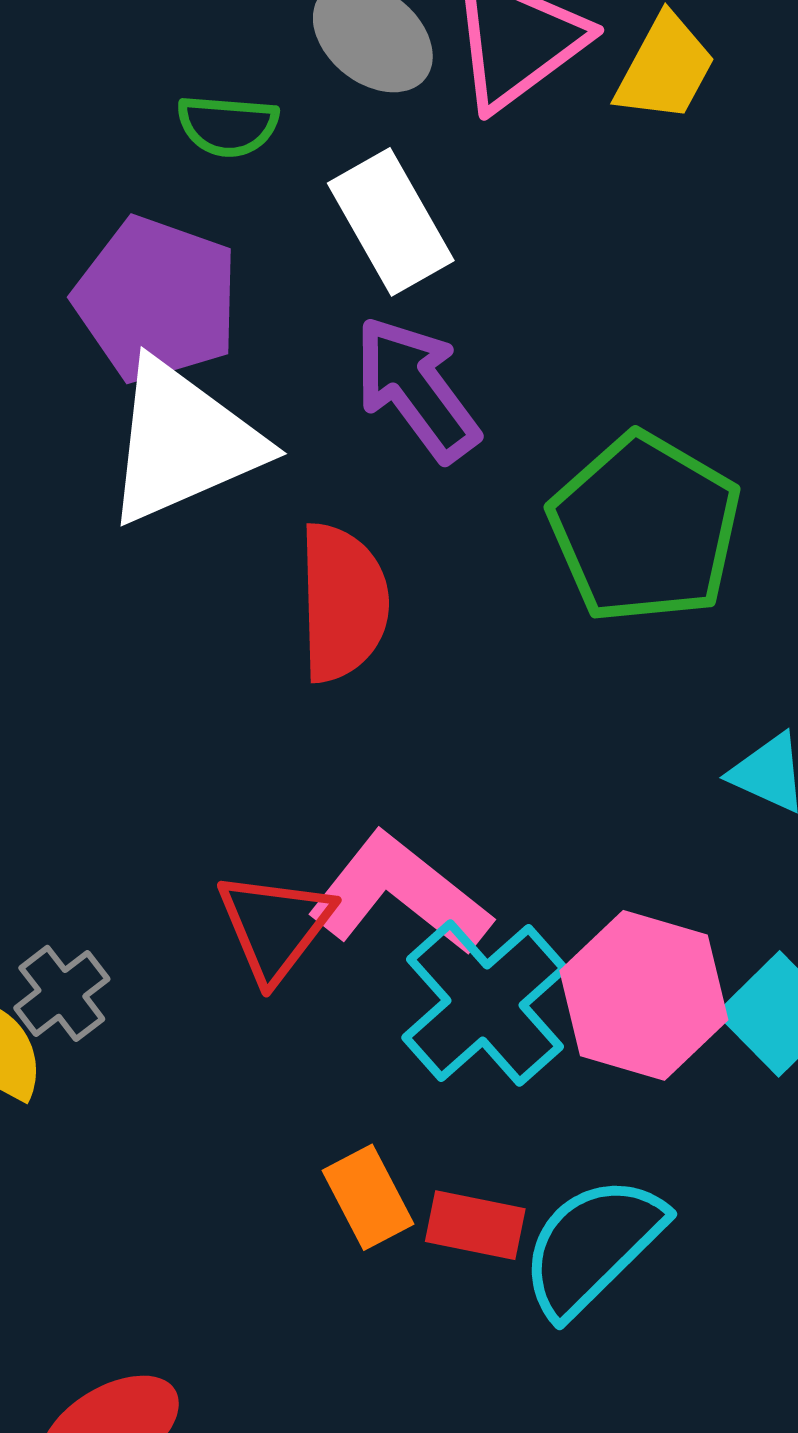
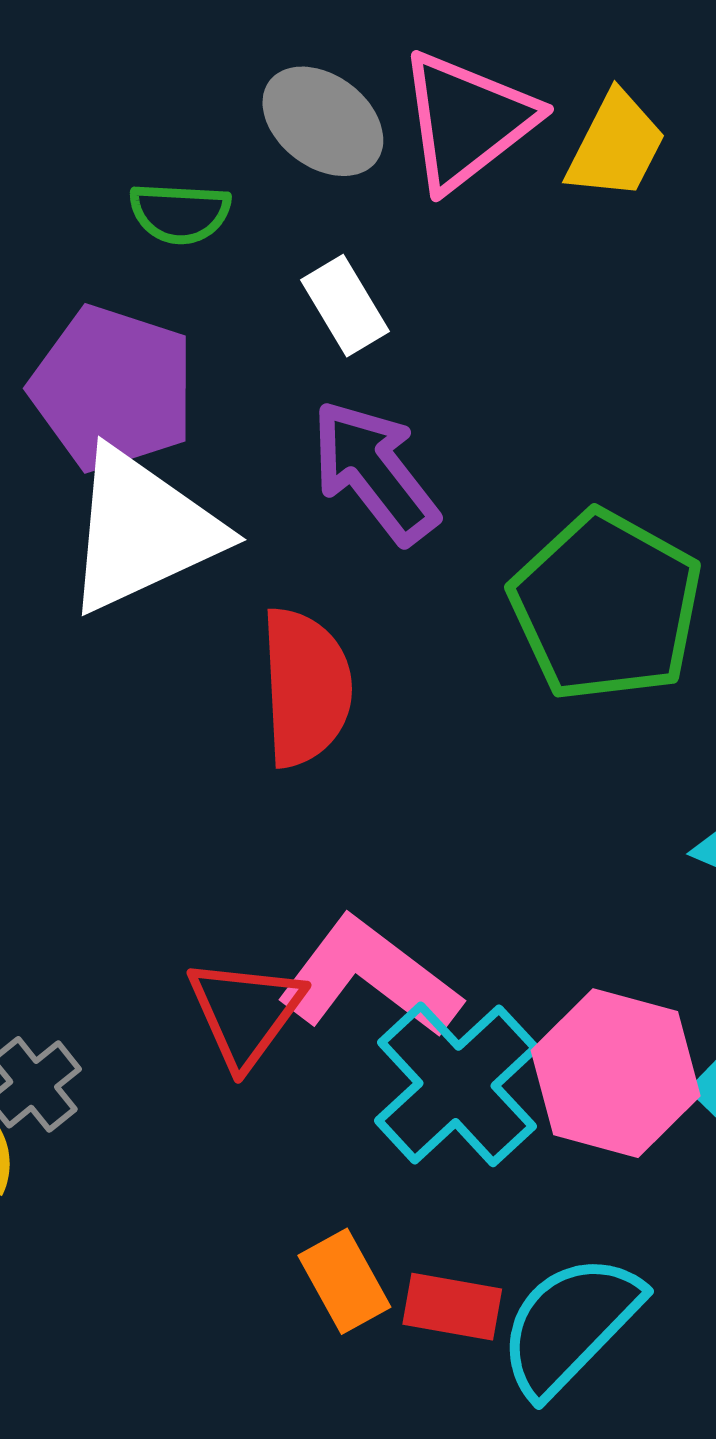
white rectangle: (391, 222) -> (345, 306), size x0.7

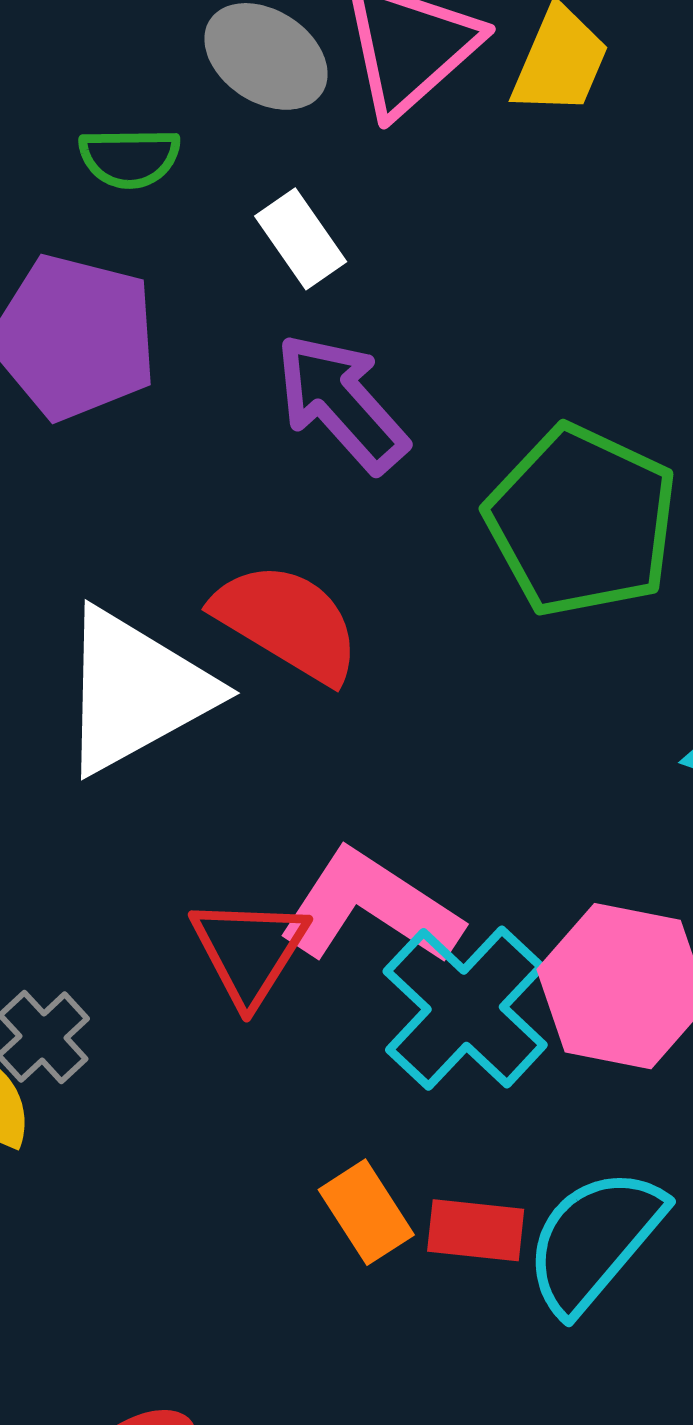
white triangle: (142, 531) -> (135, 691), moved
red semicircle: (306, 687) -> (287, 622), turned -52

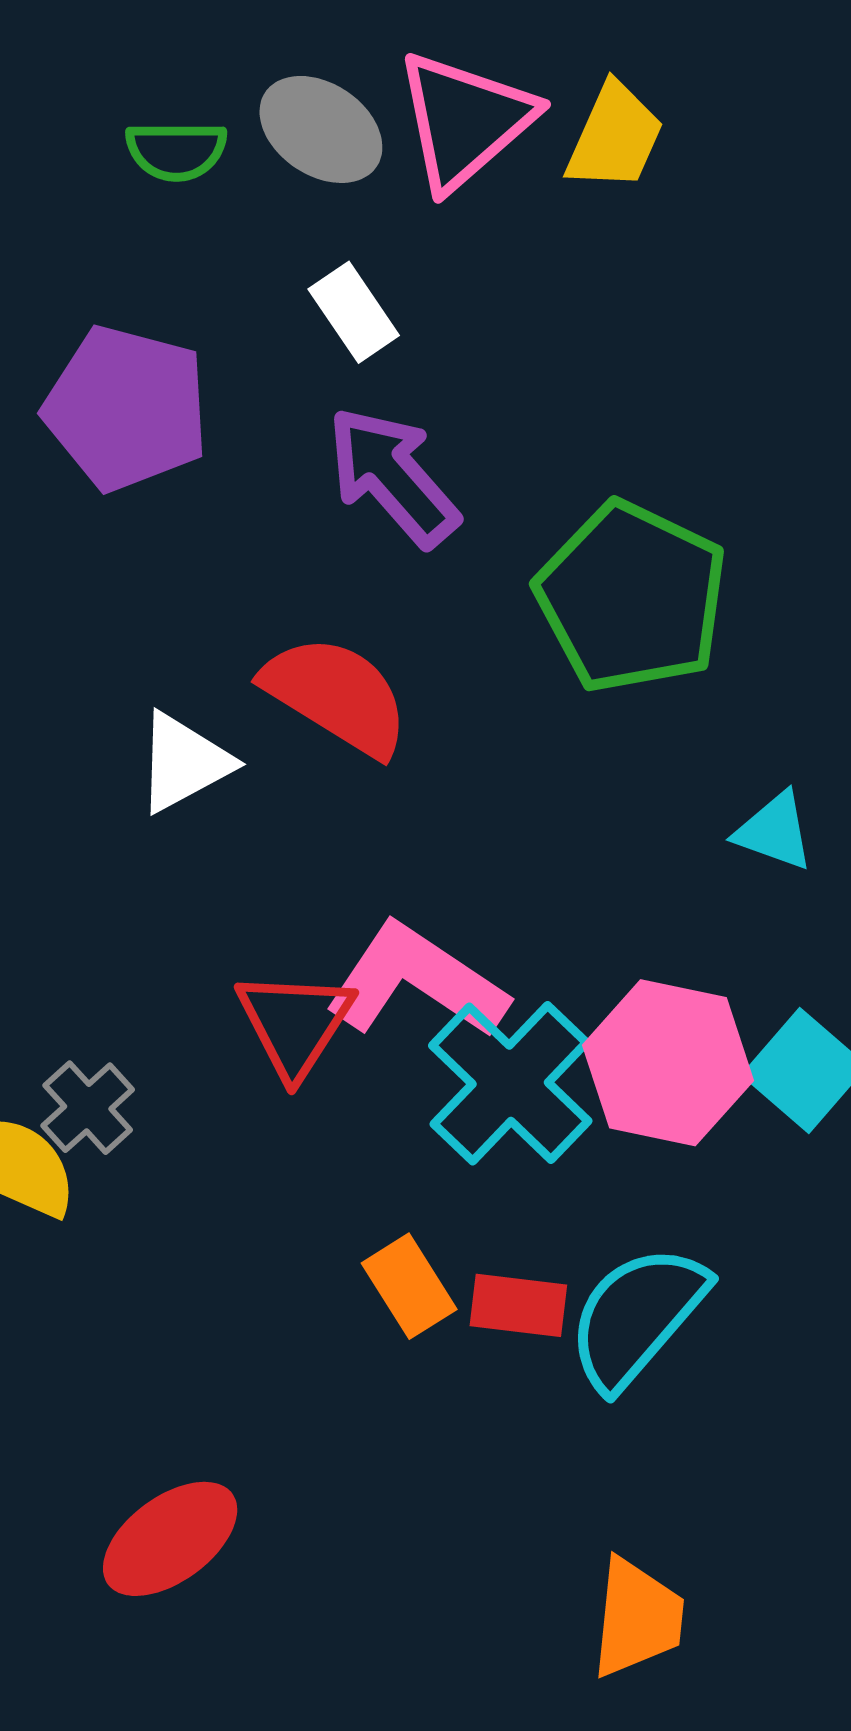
green semicircle: (130, 158) -> (176, 151), moved
white triangle: (135, 691) -> (184, 762), size x0.6

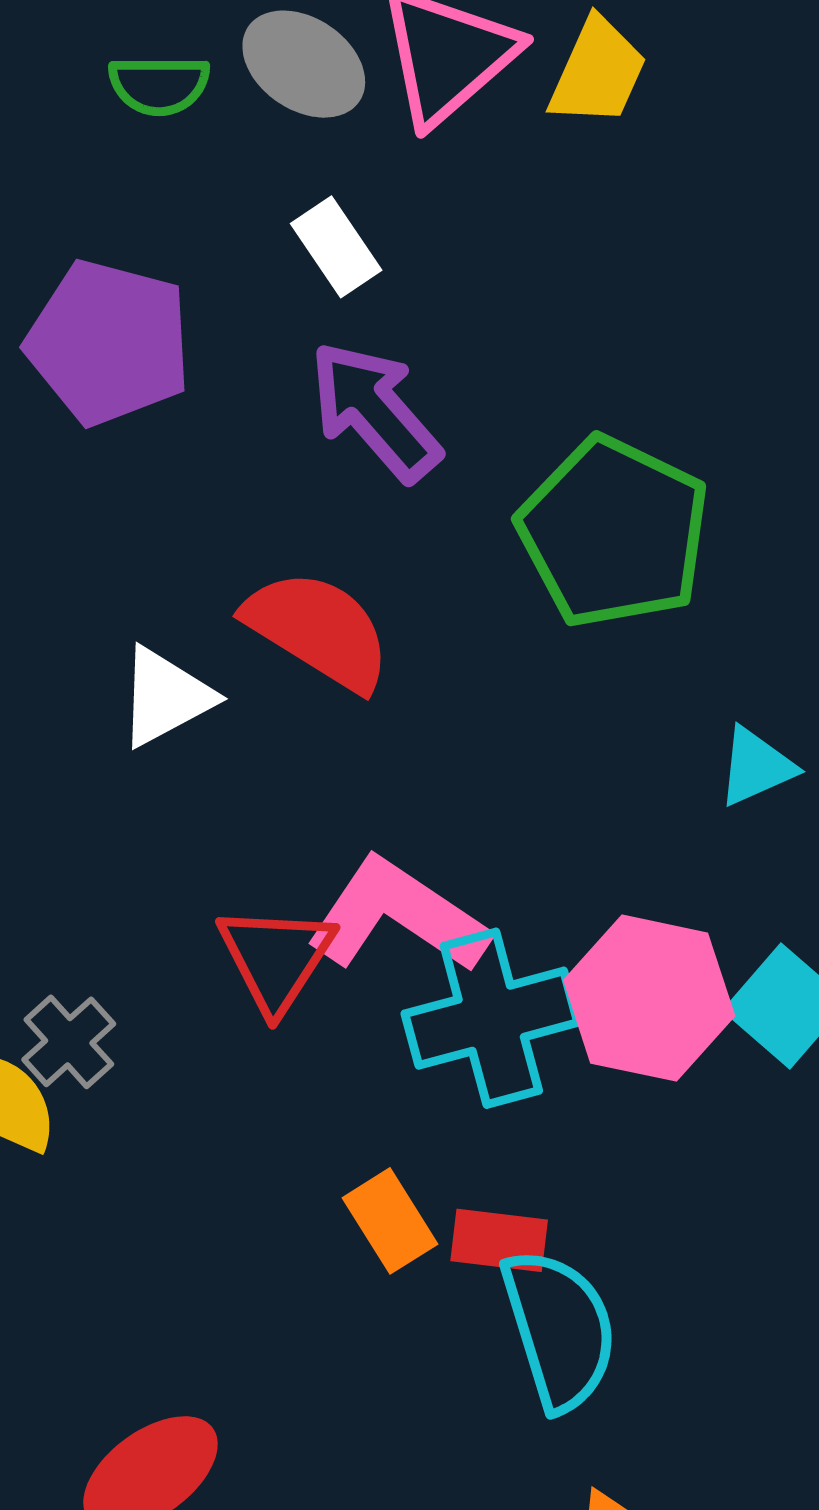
cyan triangle: (774, 831) -> (756, 767), turned -44
cyan cross: (510, 1083) -> (491, 1018), turned 31
cyan semicircle: (637, 1317) -> (559, 1329), moved, turned 122

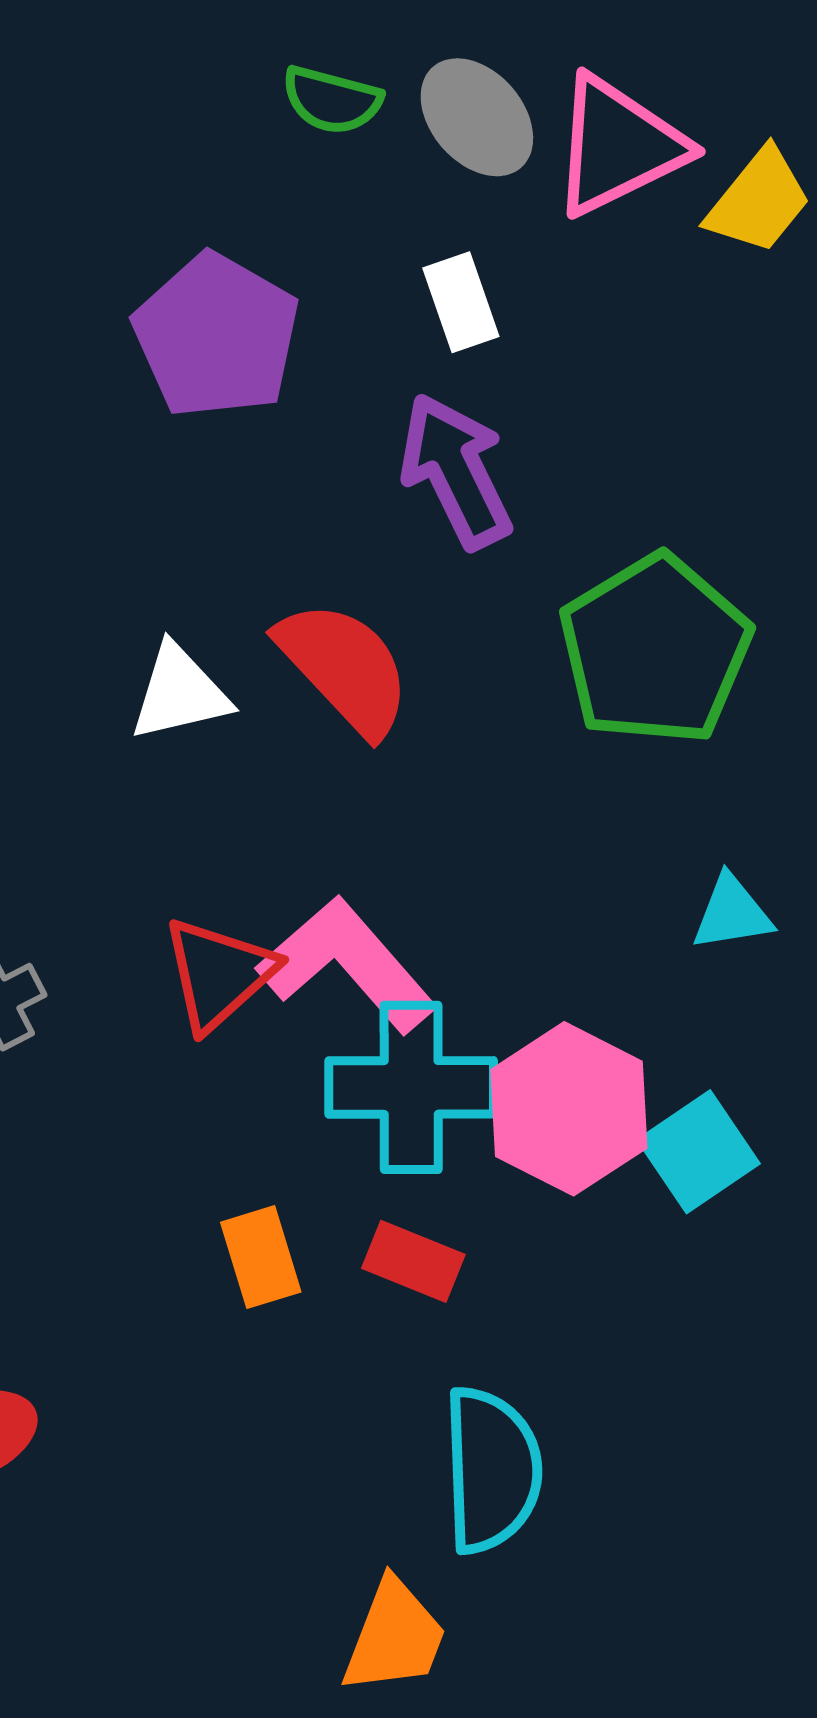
red rectangle: (499, 1240) -> (413, 1261), moved
cyan semicircle: (559, 1329) -> (492, 1470), moved

